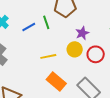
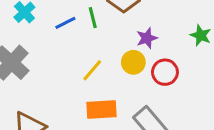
yellow line: (48, 56) -> (92, 70), turned -42
orange rectangle: (56, 82) -> (102, 110), turned -48

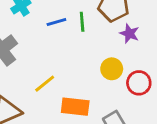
purple star: (147, 38) -> (129, 33), moved, turned 30
yellow line: (92, 70) -> (45, 84), moved

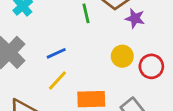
blue line: (56, 22) -> (56, 53), moved

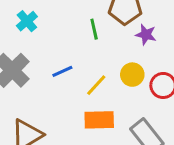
yellow line: (57, 81) -> (96, 85), moved

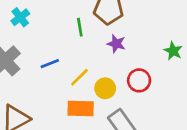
purple star: (146, 35) -> (116, 44), moved
yellow circle: (132, 75) -> (105, 88), moved

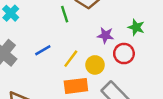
purple star: (116, 44) -> (105, 35), moved
green star: (173, 51) -> (136, 27), moved

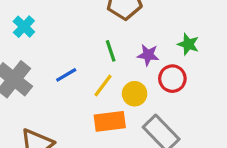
green line: (65, 14) -> (111, 51), moved

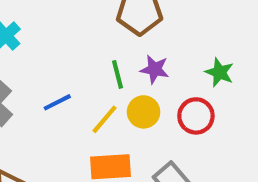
purple star: (148, 55) -> (155, 69), moved
yellow circle: (135, 94) -> (144, 112), moved

